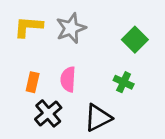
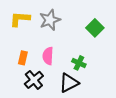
green cross: (124, 82) -> (79, 63), moved

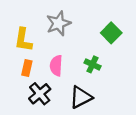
yellow L-shape: (20, 19) -> (23, 40), moved, turned -85
green cross: (79, 63) -> (92, 64), moved

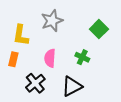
orange rectangle: (27, 68) -> (13, 59), moved

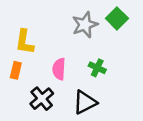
gray star: (52, 21) -> (85, 25), moved
green square: (99, 29) -> (117, 18), moved

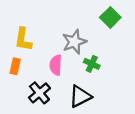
gray star: (85, 25) -> (74, 42), moved

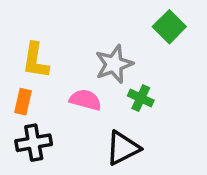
pink semicircle: (56, 65) -> (85, 100), turned 102
black cross: (39, 93) -> (34, 143), moved, turned 30

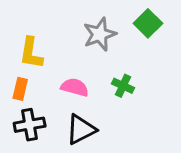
gray star: (114, 64) -> (100, 34), moved
black triangle: (123, 148) -> (81, 129), moved

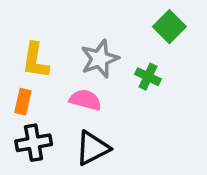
gray star: (100, 34) -> (100, 59), moved
green cross: (123, 86) -> (148, 77), moved

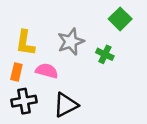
pink semicircle: (85, 100) -> (47, 71), moved

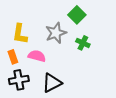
green square: (120, 19) -> (77, 15), moved
orange rectangle: (16, 72) -> (13, 57), turned -32

